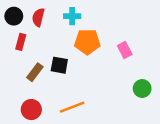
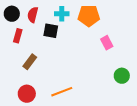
orange pentagon: (87, 42) -> (89, 16), moved
black square: (59, 65) -> (51, 31), moved

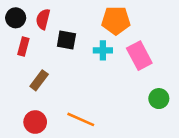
cyan cross: (62, 14) -> (103, 50), moved
pink rectangle: (107, 43) -> (139, 56), size x1.5
orange line: (62, 92) -> (81, 119), turned 45

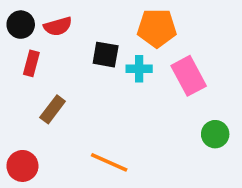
red semicircle: (43, 19) -> (58, 26), turned -120
black square: (66, 40) -> (106, 55), moved
red circle: (35, 122) -> (22, 166), moved

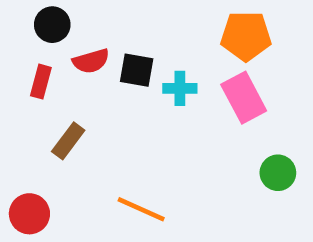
black circle: (21, 25) -> (52, 25), moved
red semicircle: (58, 26) -> (91, 61), moved
orange pentagon: (157, 28) -> (246, 36), moved

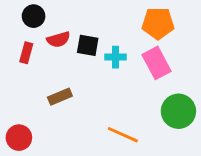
brown rectangle: (68, 141) -> (60, 97), moved, turned 30
green circle: (278, 173) -> (178, 111), size x1.5
orange line: (141, 209) -> (123, 135), moved

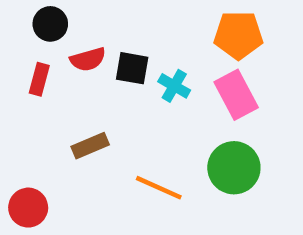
cyan cross: (116, 57) -> (174, 86), turned 30
green circle: (178, 111) -> (234, 168), moved
orange line: (123, 135) -> (159, 188), moved

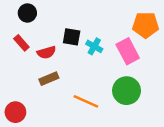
orange pentagon: (238, 35) -> (146, 25), moved
red semicircle: (88, 59) -> (46, 52), moved
red rectangle: (39, 79) -> (21, 43), turned -56

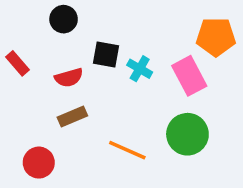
black circle: (27, 13) -> (64, 19), moved
red rectangle: (21, 43) -> (17, 63), moved
red circle: (15, 112) -> (39, 163), moved

